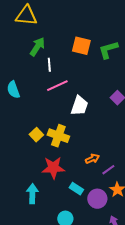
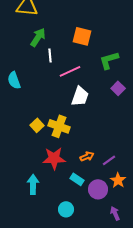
green L-shape: (108, 50) -> (109, 60), moved
pink line: (57, 86) -> (70, 71), moved
orange arrow: (92, 159) -> (87, 156), moved

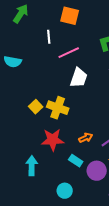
orange square: (82, 36) -> (70, 16), moved
green arrow: (38, 37) -> (21, 14), moved
cyan semicircle: (14, 80) -> (13, 62), turned -60

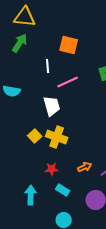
white trapezoid: (79, 78) -> (52, 106), moved, turned -35
red star: (53, 140) -> (52, 169), size x0.6
cyan rectangle: (76, 161) -> (63, 190), moved

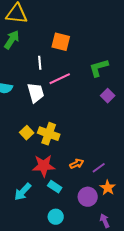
white trapezoid: (52, 106) -> (36, 93), moved
red star: (52, 169) -> (44, 166), size x1.6
cyan arrow: (31, 195) -> (23, 192), turned -138

